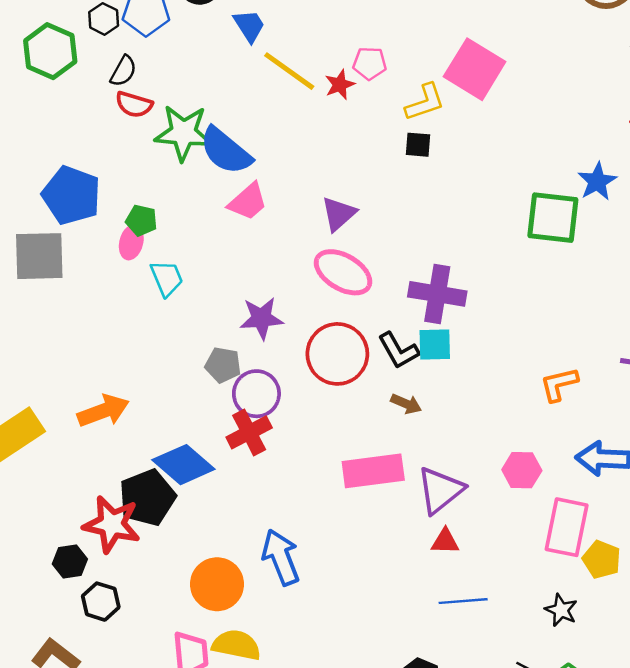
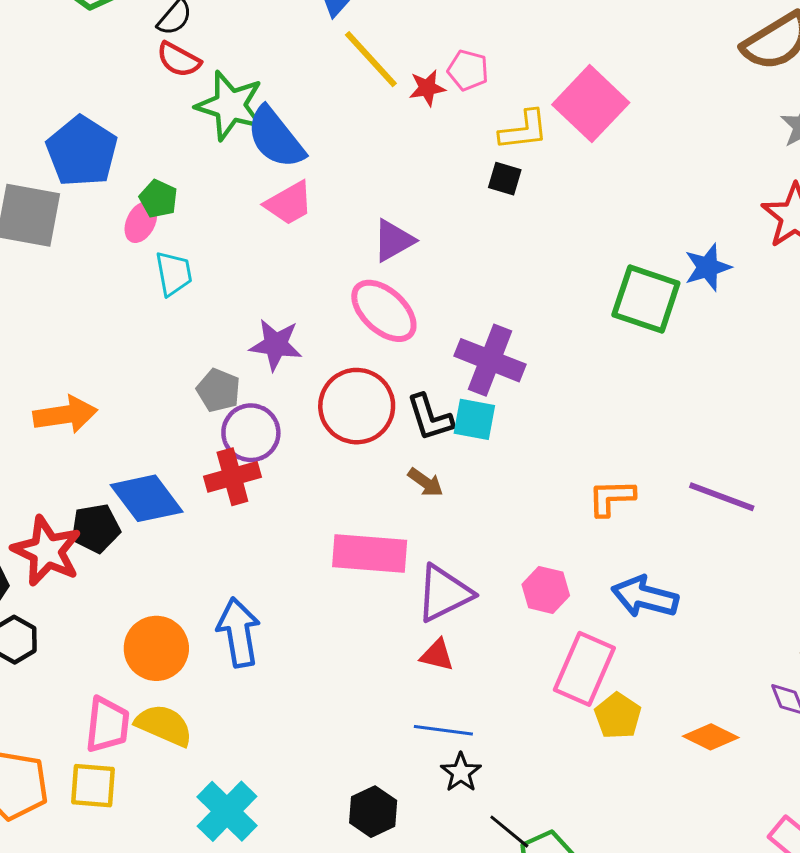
black pentagon: (147, 498) -> (96, 528), size x0.7
black star: (561, 610) -> (461, 772), moved

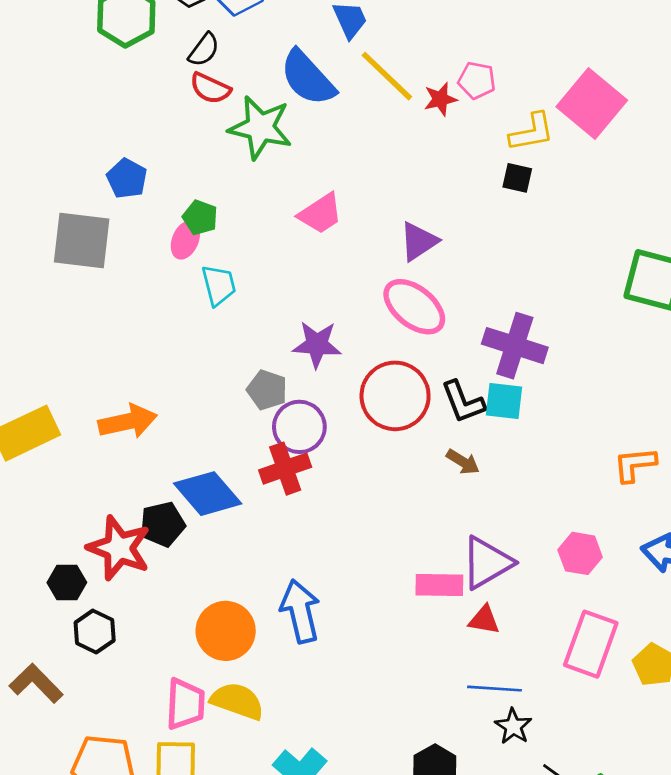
blue semicircle: (276, 138) -> (308, 78), moved
blue pentagon: (82, 151) -> (127, 179), size x0.6
pink rectangle: (370, 554) -> (439, 585), moved, size x0.7
pink rectangle: (584, 669) -> (591, 644), moved

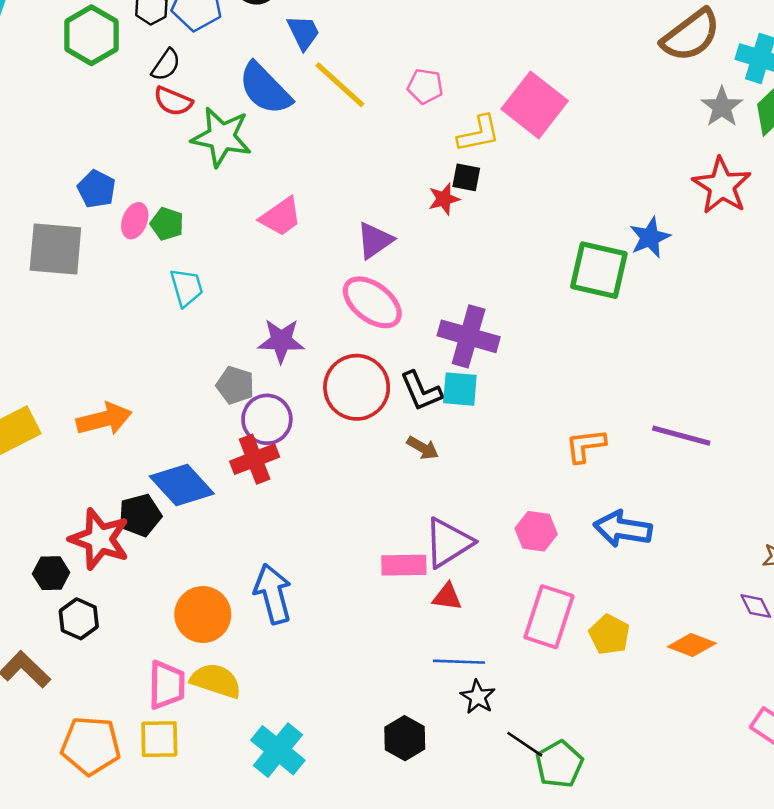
red star: (440, 99) -> (444, 199), moved
pink ellipse: (185, 240) -> (135, 221), moved

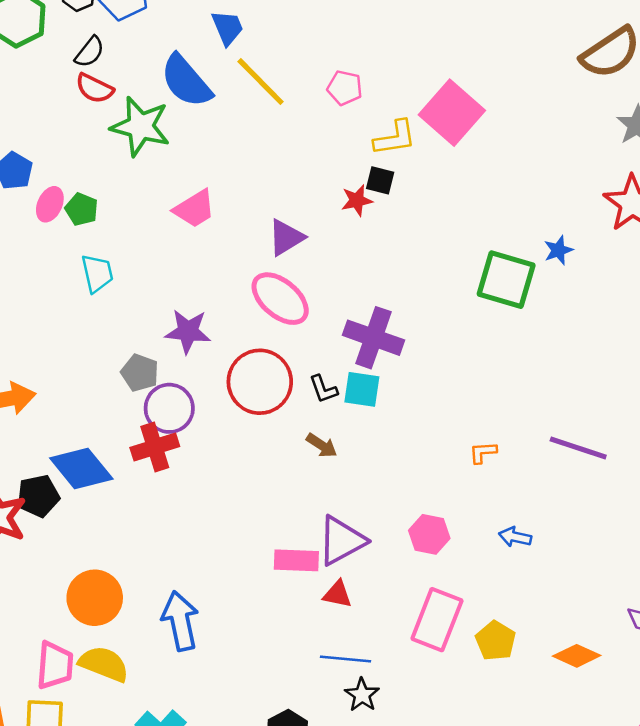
blue star: (650, 237) -> (558, 250), size x0.7
black L-shape: (421, 391) -> (323, 389), size x0.7
orange L-shape: (586, 446) -> (483, 452), size x0.7
blue arrow: (623, 529) -> (515, 537), size x0.6
blue arrow: (273, 594) -> (180, 621), moved

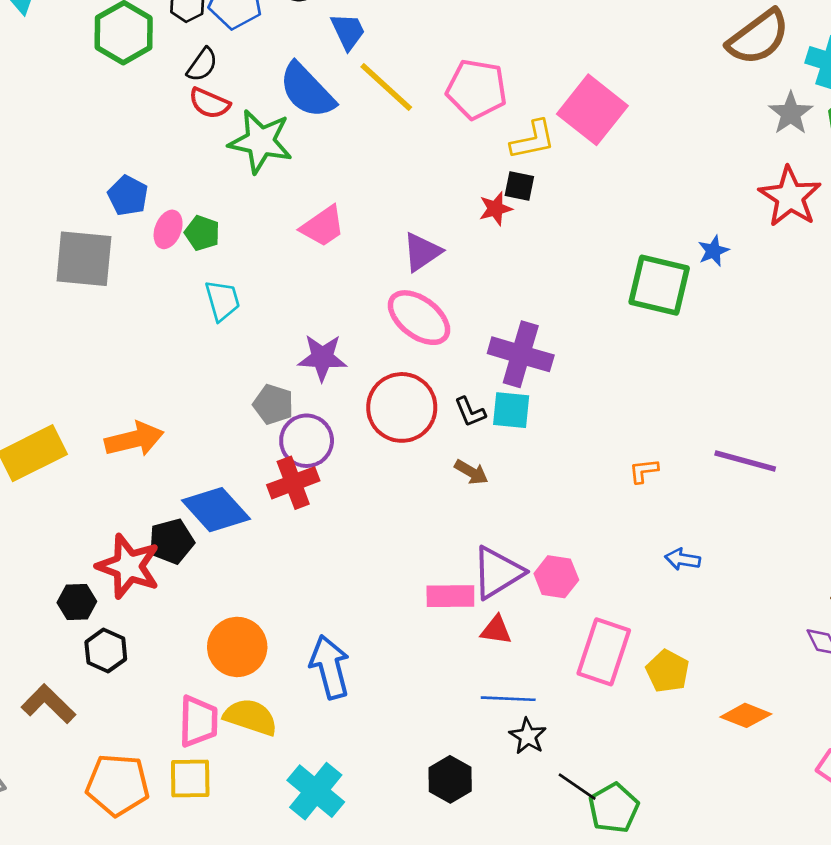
pink pentagon: (345, 88) -> (477, 89), size x1.6
pink hexagon: (429, 534) -> (556, 577), moved
orange diamond: (577, 656) -> (746, 715), moved

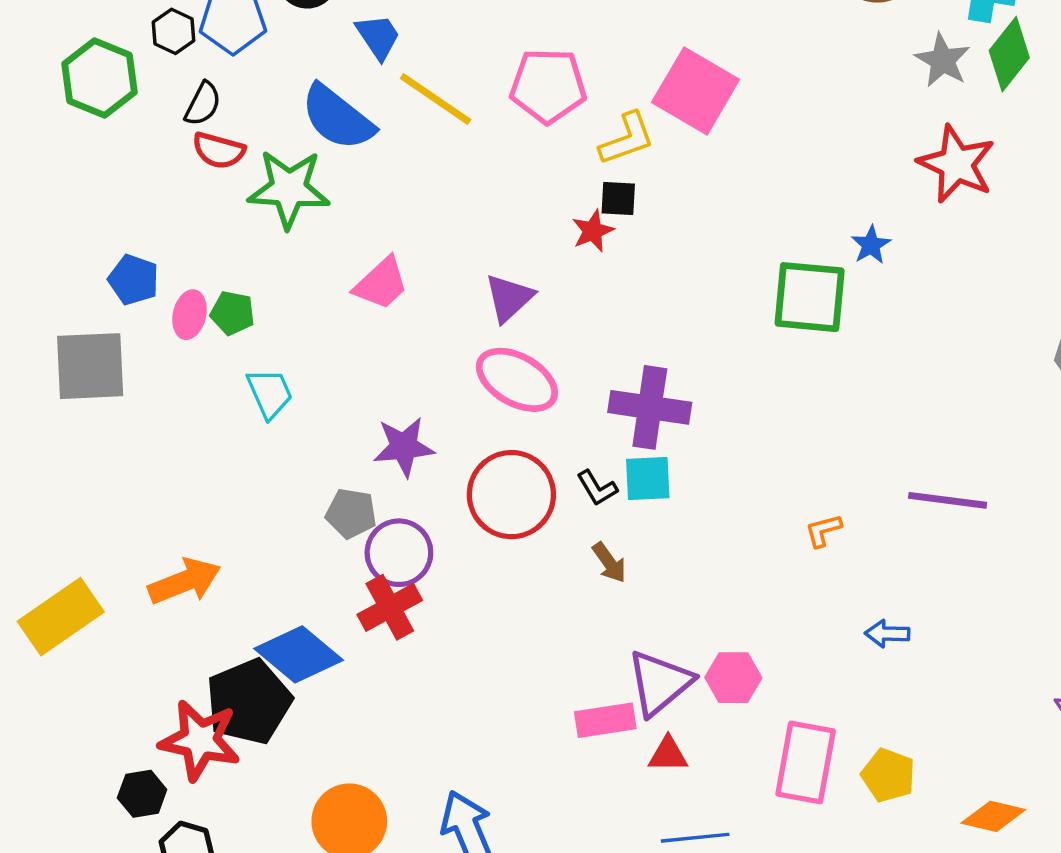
brown arrow: (471, 472) -> (609, 563), turned 32
black pentagon: (171, 541) -> (249, 702), size x1.5

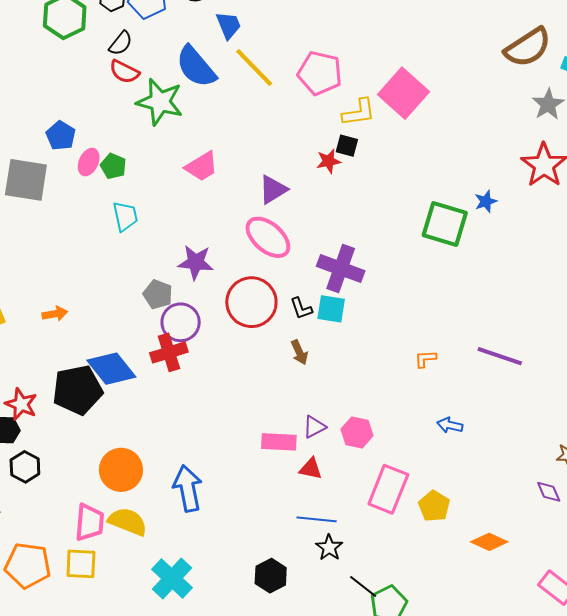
orange arrow: (185, 581) -> (55, 314), size x0.6
purple triangle: (660, 683) -> (314, 427), size x0.6
red star: (200, 740) -> (21, 404), moved, size x0.7

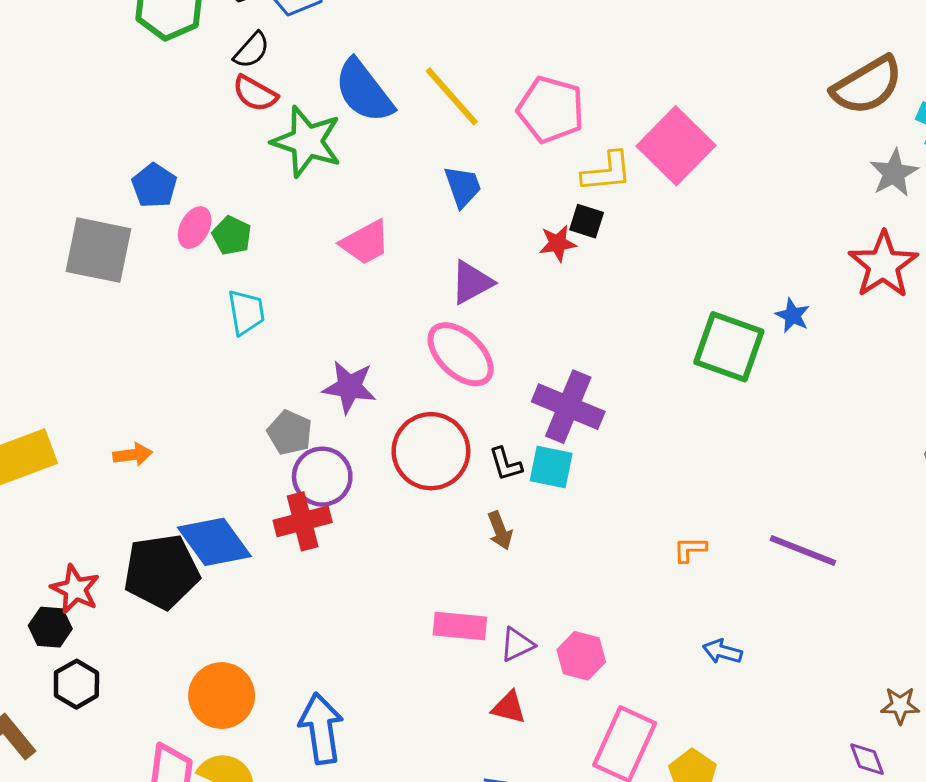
blue trapezoid: (229, 25) -> (463, 186), moved
blue star: (486, 201) -> (793, 315), turned -30
pink rectangle: (279, 442) -> (460, 626), moved

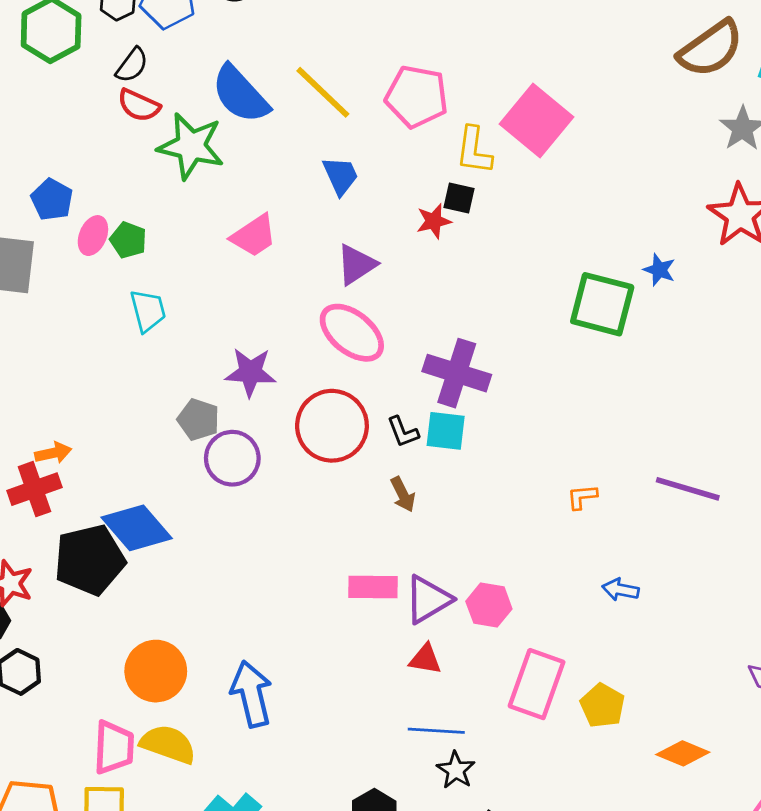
yellow L-shape: (607, 172) -> (474, 150), turned 108
red cross: (303, 521) -> (34, 489), moved
purple triangle: (517, 644) -> (428, 599), size x1.5

